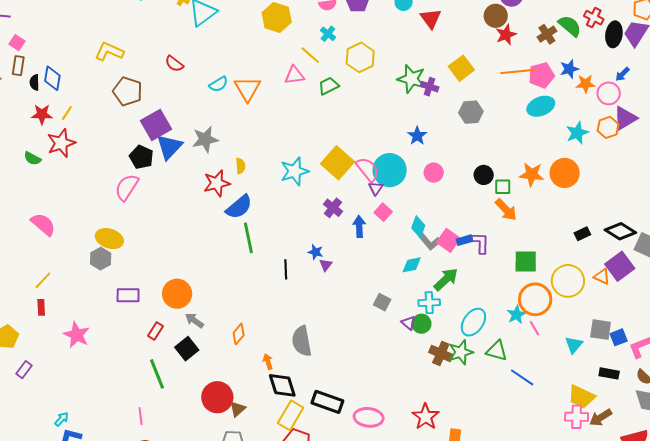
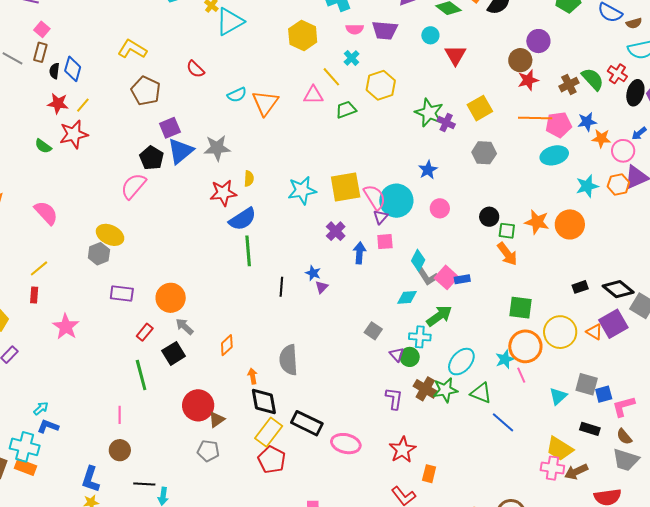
purple square: (156, 125) -> (170, 128), size x0.7
yellow square: (337, 163) -> (346, 187), turned 32
pink square: (383, 212) -> (385, 242), turned 36
purple L-shape: (480, 243) -> (394, 399), moved

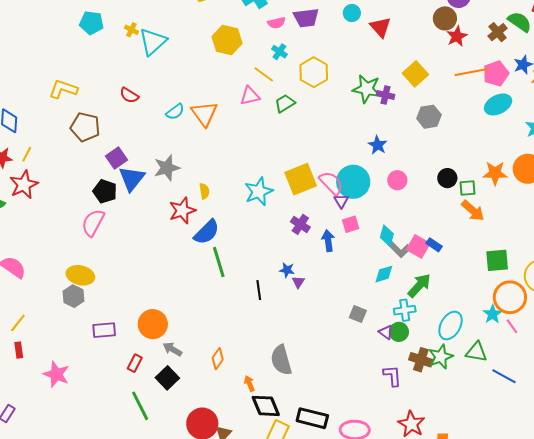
blue rectangle: (462, 279) -> (434, 245), turned 56

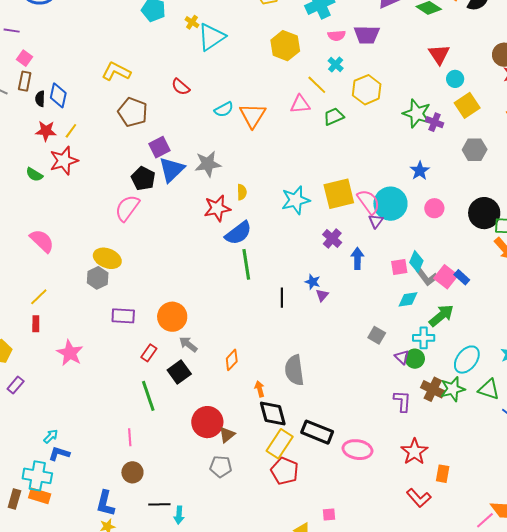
cyan circle: (352, 13) -> (455, 79), moved
black circle: (447, 178) -> (484, 213), size x1.6
pink square: (351, 224) -> (399, 267), moved

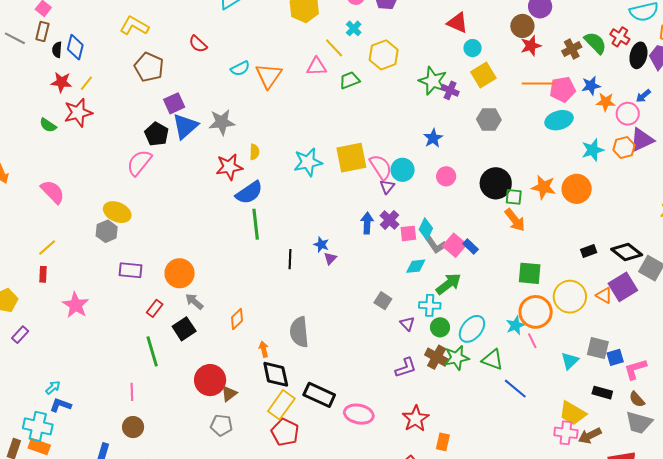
red triangle: (439, 54) -> (457, 23), turned -35
cyan circle: (390, 204) -> (403, 170), size x0.7
purple cross: (332, 239) -> (389, 220), moved
green circle: (415, 359) -> (440, 327), moved
purple L-shape: (402, 401) -> (406, 368), turned 65

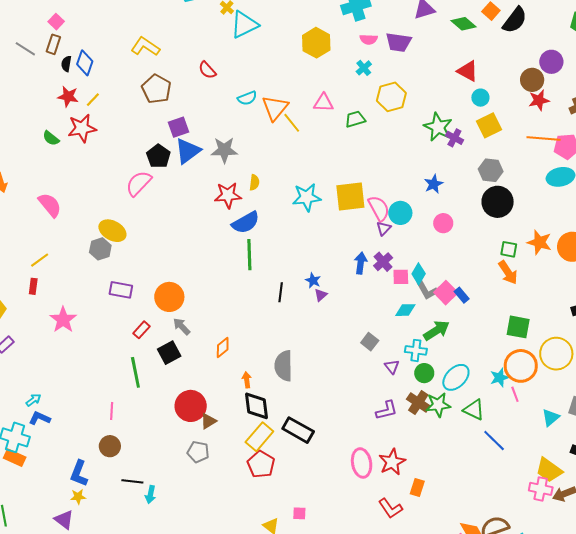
yellow line: (334, 48) -> (292, 123), moved
black circle: (496, 183) -> (498, 202), moved
pink ellipse: (359, 414) -> (362, 463), moved, turned 64

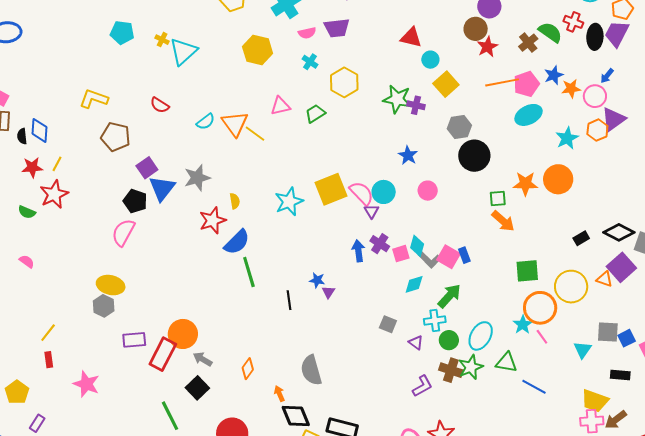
pink semicircle: (50, 205) -> (27, 261), moved, size x0.6
blue rectangle: (462, 295) -> (464, 255), turned 35
red rectangle: (142, 330) -> (163, 354), moved, size x1.8

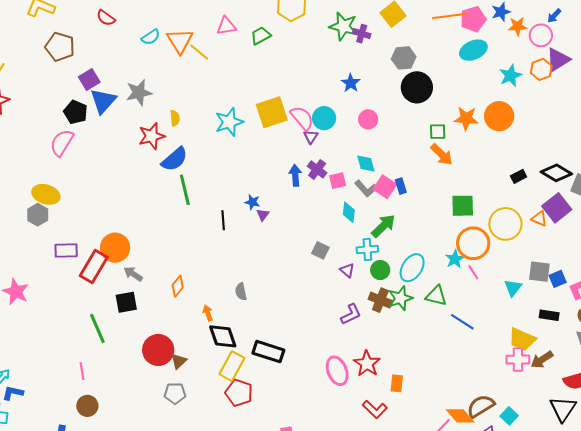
cyan diamond: (417, 246) -> (366, 163), moved, turned -35
cyan diamond: (414, 284) -> (349, 212), turned -70
gray semicircle: (311, 370) -> (241, 292), size x0.6
black square: (197, 388) -> (126, 302), turned 30

